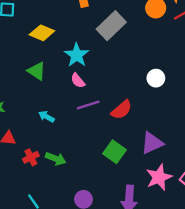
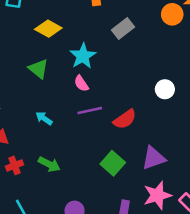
gray rectangle: (111, 26) -> (123, 28), size x0.7
red cross: (31, 157) -> (14, 165), moved

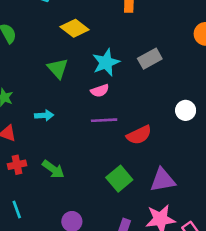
gray rectangle: (123, 28) -> (150, 59), moved
pink semicircle: (81, 83) -> (100, 91), turned -84
cyan arrow: (44, 118) -> (44, 115), moved, turned 133

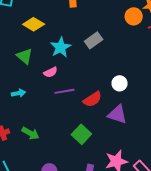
pink semicircle: (100, 91) -> (51, 72), moved
white circle: (186, 110) -> (120, 83), moved
purple triangle: (163, 180) -> (117, 114), moved, turned 35

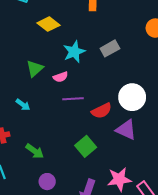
green triangle: (25, 56) -> (35, 69), moved, turned 30
white circle: (120, 83) -> (132, 97), size x1.6
cyan arrow: (18, 93) -> (23, 105), moved, turned 40
green arrow: (30, 133) -> (35, 151), moved

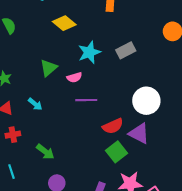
red semicircle: (102, 111) -> (113, 126), moved
green square: (86, 146) -> (116, 152), moved

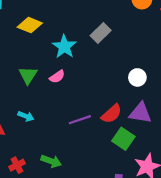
purple line: (86, 100) -> (80, 120), moved
white circle: (146, 101) -> (137, 77), size x0.6
red cross: (13, 135) -> (17, 165), moved

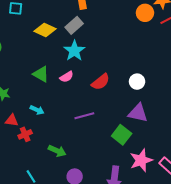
gray rectangle: (101, 33) -> (74, 25), moved
green triangle: (28, 75) -> (41, 74), turned -36
red semicircle: (111, 114) -> (101, 82), moved
red cross: (17, 165) -> (25, 134), moved

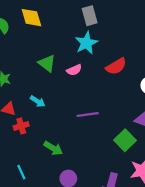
gray rectangle: (74, 25) -> (90, 16), turned -72
yellow diamond: (45, 30) -> (31, 18), moved, turned 40
red semicircle: (101, 82) -> (116, 66), moved

